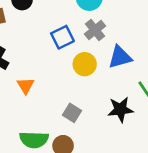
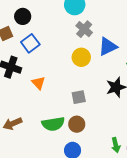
blue square: (62, 37) -> (30, 43), moved
gray square: (72, 113) -> (79, 97), turned -32

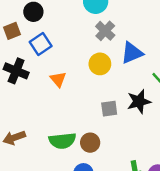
orange triangle: (38, 83) -> (58, 79), moved
gray square: (79, 97) -> (109, 109), moved

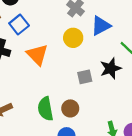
orange triangle: (58, 79) -> (37, 55), size x1.5
green semicircle: (62, 141) -> (45, 109), turned 90

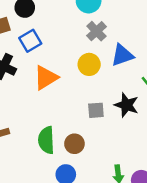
orange triangle: (37, 55) -> (46, 78), turned 35
black star: (111, 68) -> (126, 105), turned 30

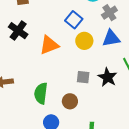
gray cross: (96, 31) -> (109, 13), moved
blue square: (30, 41) -> (74, 20), moved, turned -30
brown circle: (74, 144) -> (70, 101), moved

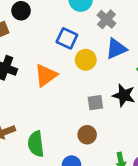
green semicircle: (41, 93) -> (36, 144), moved

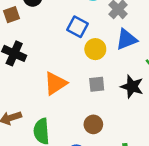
orange triangle: (46, 75) -> (55, 83), moved
gray square: (95, 103) -> (97, 84), moved

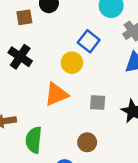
yellow circle: (95, 49) -> (72, 63), moved

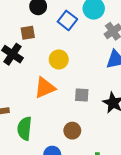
brown square: (24, 17) -> (28, 33), moved
blue square: (89, 41) -> (67, 20), moved

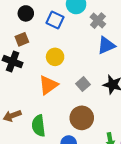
gray square: (82, 95) -> (83, 84), turned -32
brown circle: (72, 131) -> (82, 118), size x1.5

